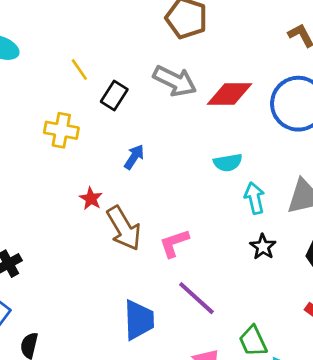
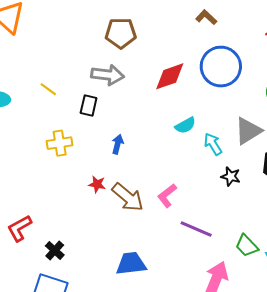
yellow line: (79, 70) -> (48, 89), moved
gray arrow: (175, 81) -> (108, 75), moved
blue trapezoid: (139, 320) -> (131, 264), moved, turned -76

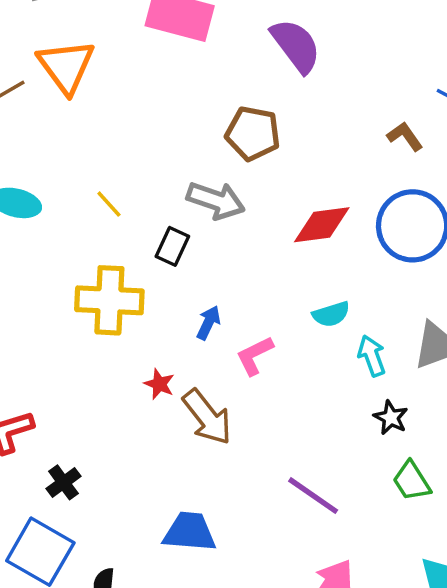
yellow cross: (60, 143) -> (109, 300), size x1.5
pink L-shape: (167, 196) -> (255, 356), moved
green trapezoid: (247, 246) -> (412, 481), moved

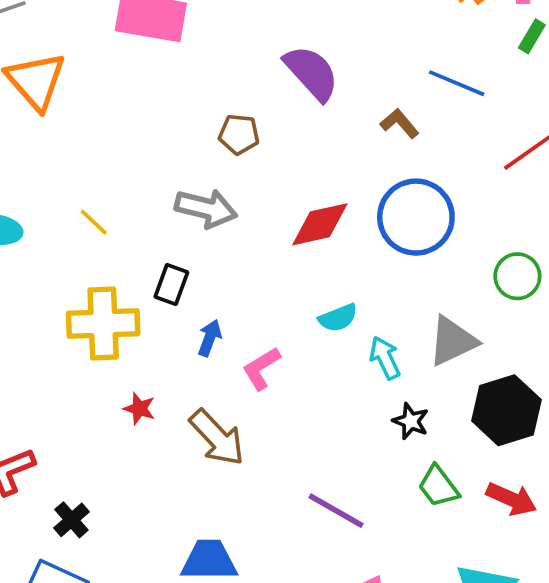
purple semicircle: (296, 46) -> (311, 73), moved
brown pentagon: (253, 133) -> (239, 134), size x0.7
black rectangle: (172, 246) -> (171, 284), moved
red star: (159, 384) -> (139, 409), moved

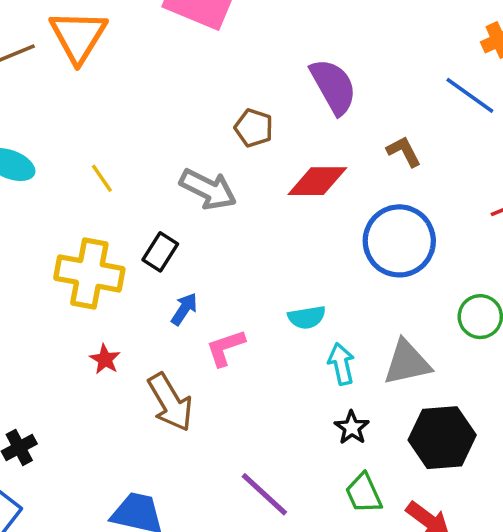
blue line: (457, 83) -> (470, 95), moved
red diamond: (320, 224) -> (317, 181), moved

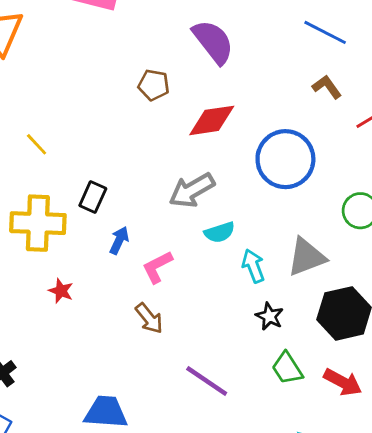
brown L-shape: (404, 151) -> (327, 87), moved
gray arrow: (208, 189) -> (192, 190), moved, turned 132
brown arrow: (170, 402) -> (149, 318), moved, size x0.7

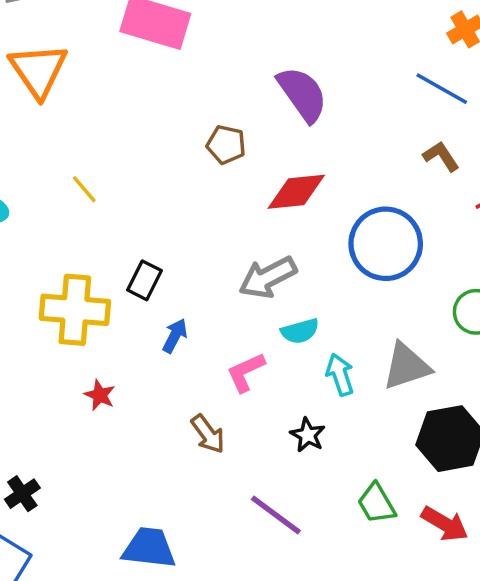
yellow line: (37, 144) -> (84, 189), moved
pink L-shape: (157, 267) -> (246, 372), moved
black star: (270, 316) -> (308, 435), moved

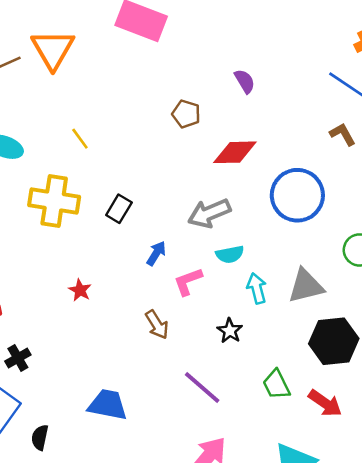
purple semicircle: (302, 94) -> (245, 81), size x0.6
yellow cross: (75, 310) -> (54, 201), moved
blue arrow: (175, 336) -> (156, 253), moved

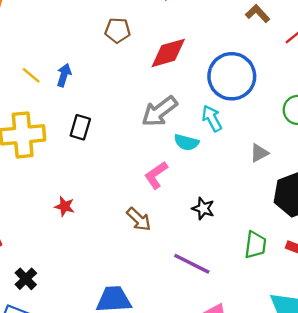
blue arrow: (156, 253) -> (64, 75), moved
cyan semicircle: (230, 254) -> (186, 142), turned 40
gray triangle: (306, 286) -> (259, 153), size x0.6
cyan arrow: (257, 288) -> (212, 118), moved
green trapezoid: (276, 385) -> (255, 245), turned -132

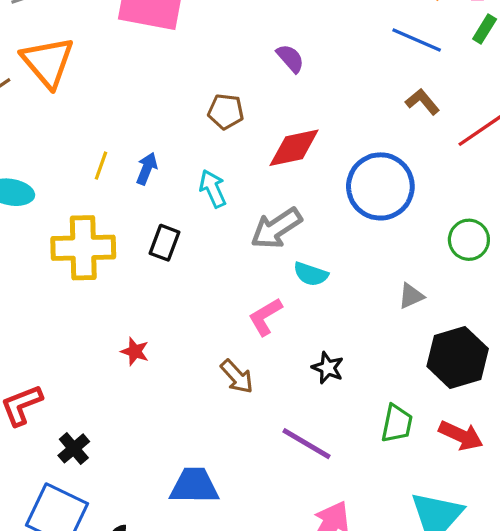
yellow line: (31, 75) -> (101, 166), turned 66
cyan arrow: (212, 118) -> (213, 189), moved

